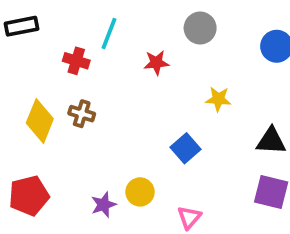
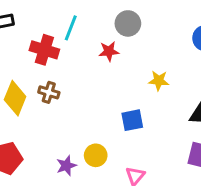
gray circle: (200, 28) -> (128, 23), moved
red cross: (76, 61) -> (44, 50), size x1.4
blue square: (186, 148) -> (132, 120), turned 30

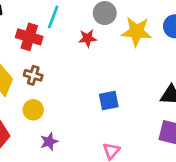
yellow star: (159, 81) -> (137, 32), moved, size x1.6
yellow circle: (96, 155) -> (33, 110), moved

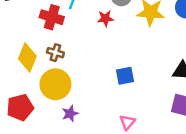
yellow circle: (33, 110) -> (55, 84), size x1.6

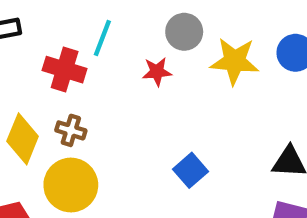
blue square: (125, 76) -> (190, 170), turned -30

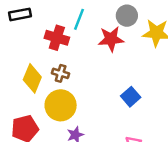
red star: (157, 72) -> (111, 39), size x1.5

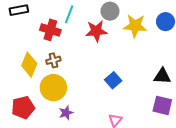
brown cross: (61, 73) -> (53, 60), turned -32

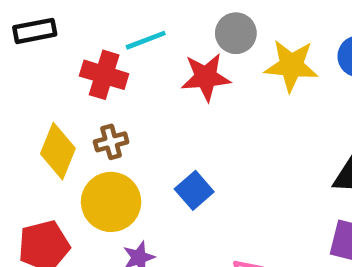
cyan line: (69, 14) -> (146, 40), turned 48
blue square: (113, 80) -> (194, 190), moved

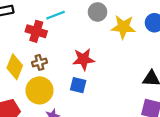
red star: (206, 77) -> (84, 59), moved
blue square: (194, 190) -> (78, 85), turned -35

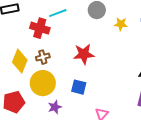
yellow star: (123, 27) -> (121, 24), size x0.6
blue square: (78, 85) -> (79, 87), moved

